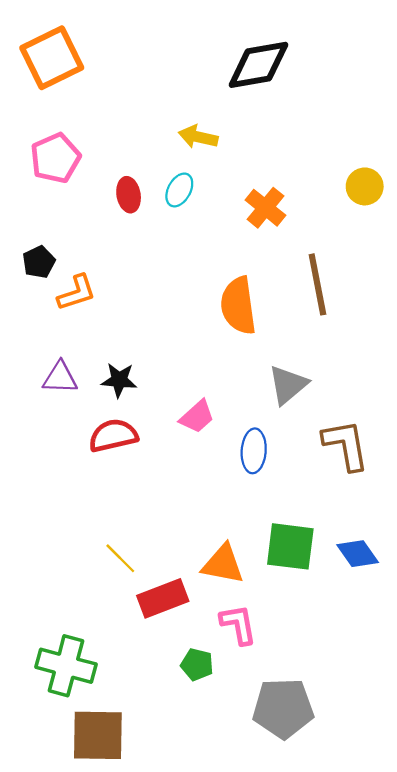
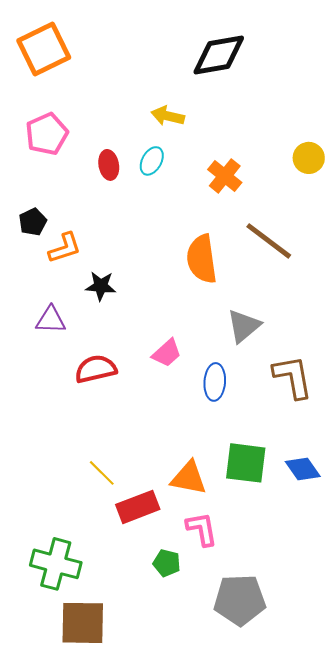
brown line: (317, 284) -> (269, 241), turned -42
black star: (119, 380) -> (101, 286), moved

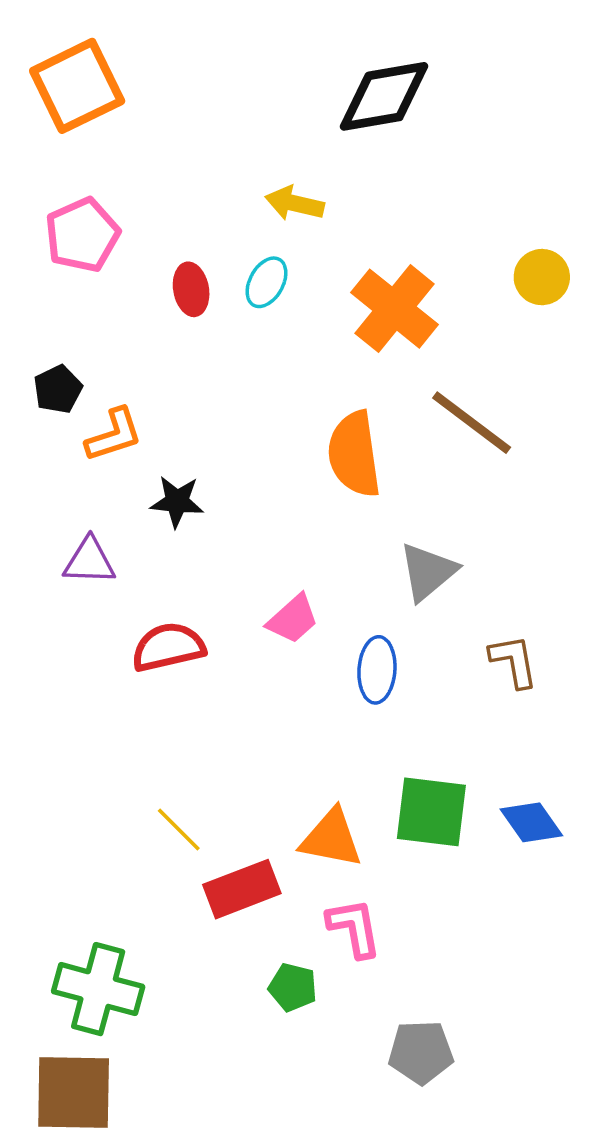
orange cross: (225, 176) -> (395, 309), size x1.4
brown L-shape: (293, 377) -> (514, 661), size x0.7
gray pentagon: (240, 600) -> (421, 1052), size x0.7
brown square: (83, 623) -> (74, 1093), moved

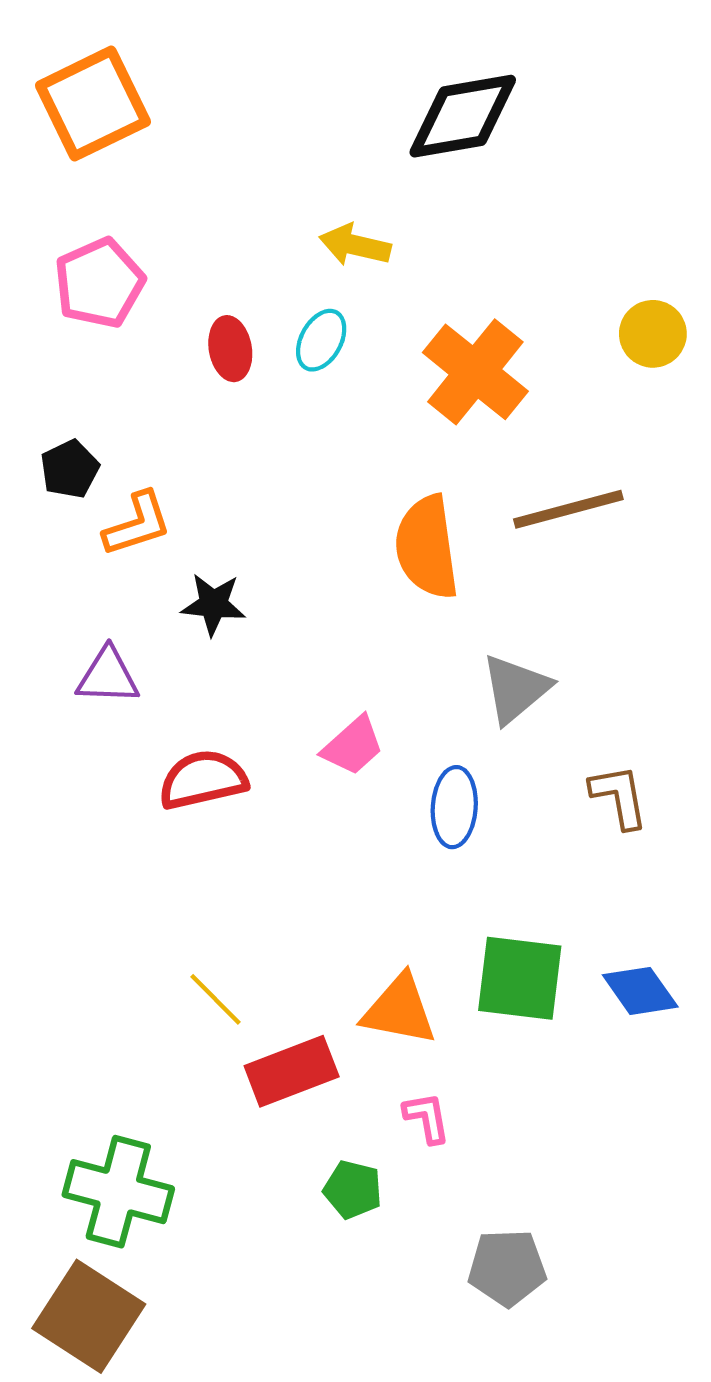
brown line: (472, 423) -> (568, 509), turned -52
pink L-shape: (354, 928) -> (427, 1118), size x0.7
brown square: (74, 1093) -> (89, 1316), turned 32

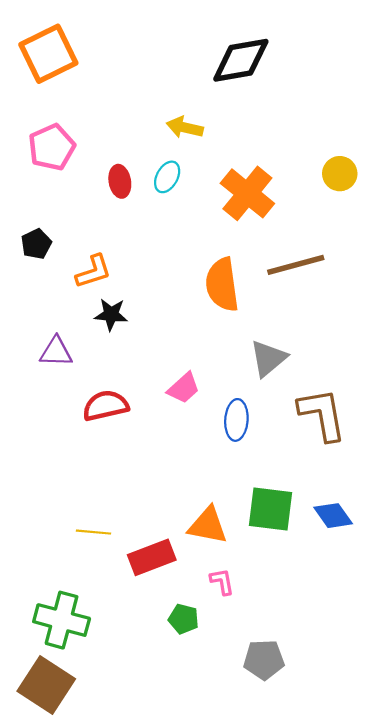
orange L-shape: (137, 524) -> (93, 271), moved
brown L-shape: (619, 797) -> (322, 414), size x1.6
yellow line: (216, 999) -> (93, 532), moved, turned -40

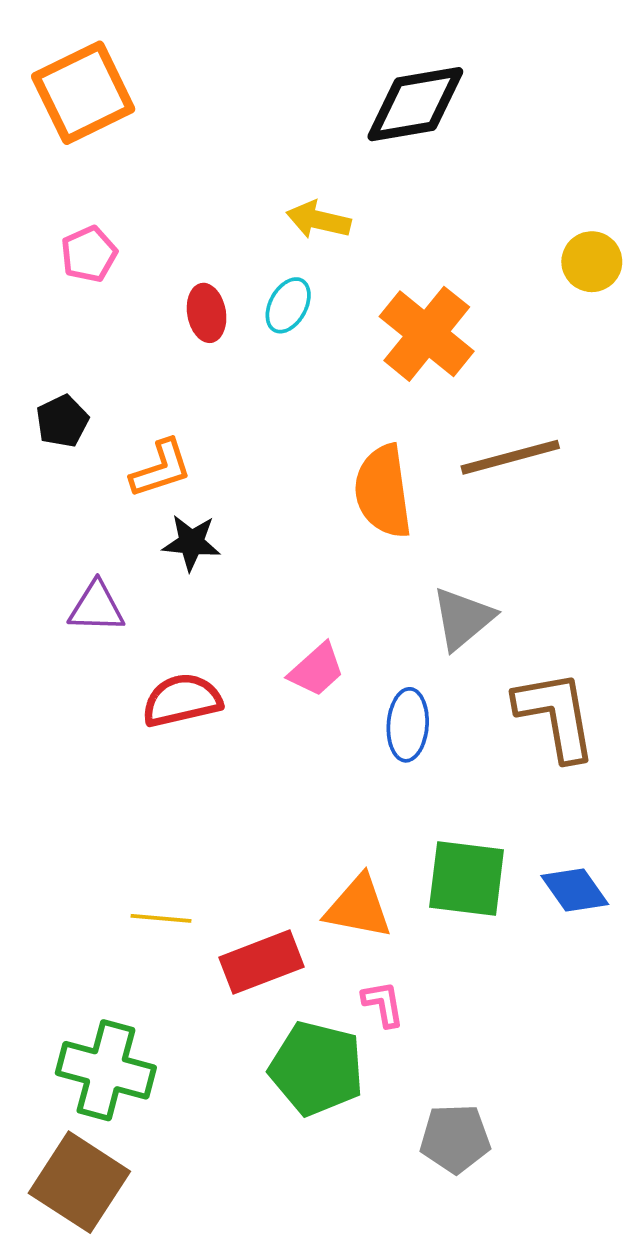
pink pentagon: (52, 147) -> (89, 254), size x0.7
yellow circle: (340, 174) -> (592, 262), moved
green pentagon: (184, 619) -> (317, 1068), size x1.8

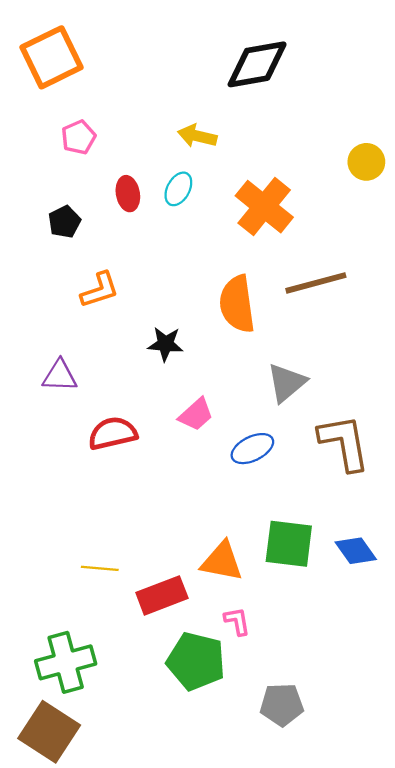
pink pentagon: (89, 254) -> (79, 137), moved
black pentagon: (62, 421) -> (64, 222), moved
black star: (191, 543) -> (165, 344), moved
blue ellipse: (408, 725) -> (252, 449), turned 60
green cross: (106, 1070) -> (66, 662), turned -30

